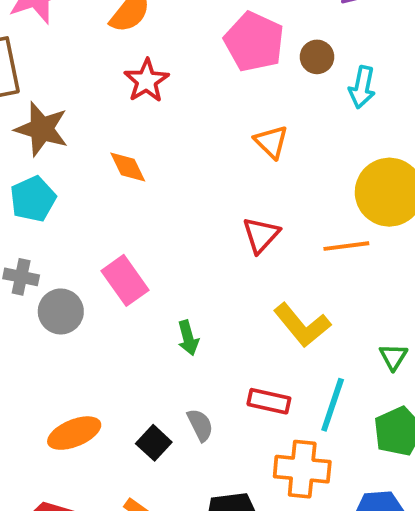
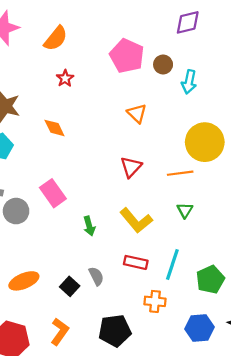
red star: (146, 81) -> (65, 78), size x0.7
yellow L-shape: (302, 325) -> (136, 220), moved
green triangle: (393, 357) -> (185, 210), moved
orange cross: (302, 469) -> (155, 301), size x0.7

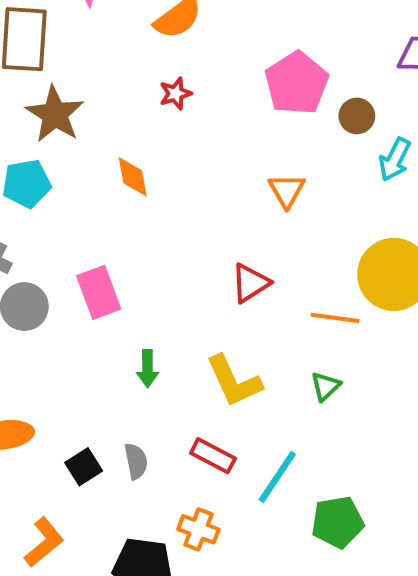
orange cross: (155, 301) -> (198, 529), moved

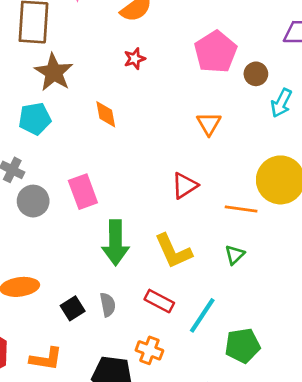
green arrow: (148, 369) -> (116, 243), size x1.8
orange L-shape: (44, 542) -> (46, 359), turned 48

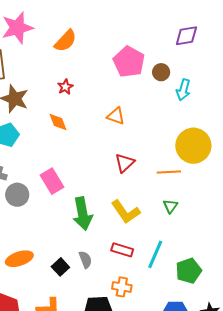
red star: (135, 59) -> (65, 87), moved
orange triangle: (209, 124) -> (116, 116), moved, turned -30

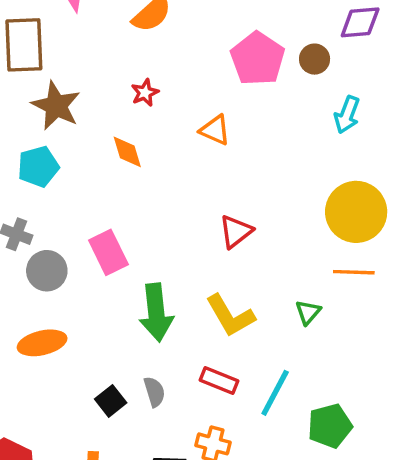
brown circle: (161, 72) -> (315, 59), moved
orange triangle: (116, 116) -> (215, 130), moved
orange line: (169, 172) -> (354, 272), moved
orange ellipse: (19, 259) -> (42, 343), moved

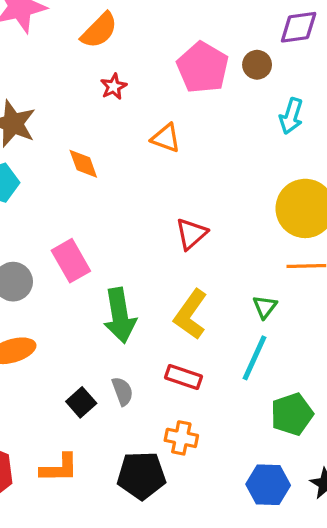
red star: (145, 93) -> (114, 87), moved
yellow L-shape: (230, 316) -> (191, 314), turned 69
cyan line: (275, 393) -> (254, 358), moved

